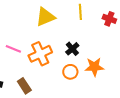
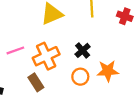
pink line: (13, 49) -> (15, 50), turned -42
brown rectangle: (24, 86) -> (36, 82), moved

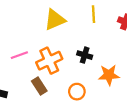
black cross: (83, 50) -> (85, 55), turned -32
orange circle: (80, 77) -> (77, 92), moved

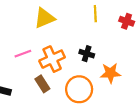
yellow triangle: (55, 20) -> (45, 18), moved
orange circle: (77, 92) -> (79, 89), size x1.6

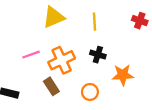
yellow line: (95, 14) -> (94, 22), moved
orange circle: (79, 89) -> (90, 92), size x0.6

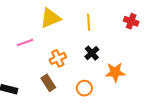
pink line: (31, 55) -> (25, 42), moved
black cross: (98, 55) -> (92, 53), turned 32
orange cross: (62, 60) -> (58, 58), size x0.7

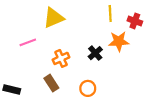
yellow line: (89, 22) -> (110, 13), moved
orange star: (115, 72) -> (119, 41), moved

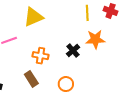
red cross: (135, 21) -> (111, 11), moved
orange cross: (61, 58) -> (41, 56), turned 35

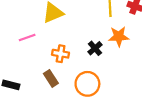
orange circle: (66, 84) -> (87, 84), size x1.5

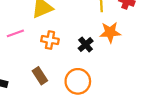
orange cross: (61, 54) -> (50, 40), moved

